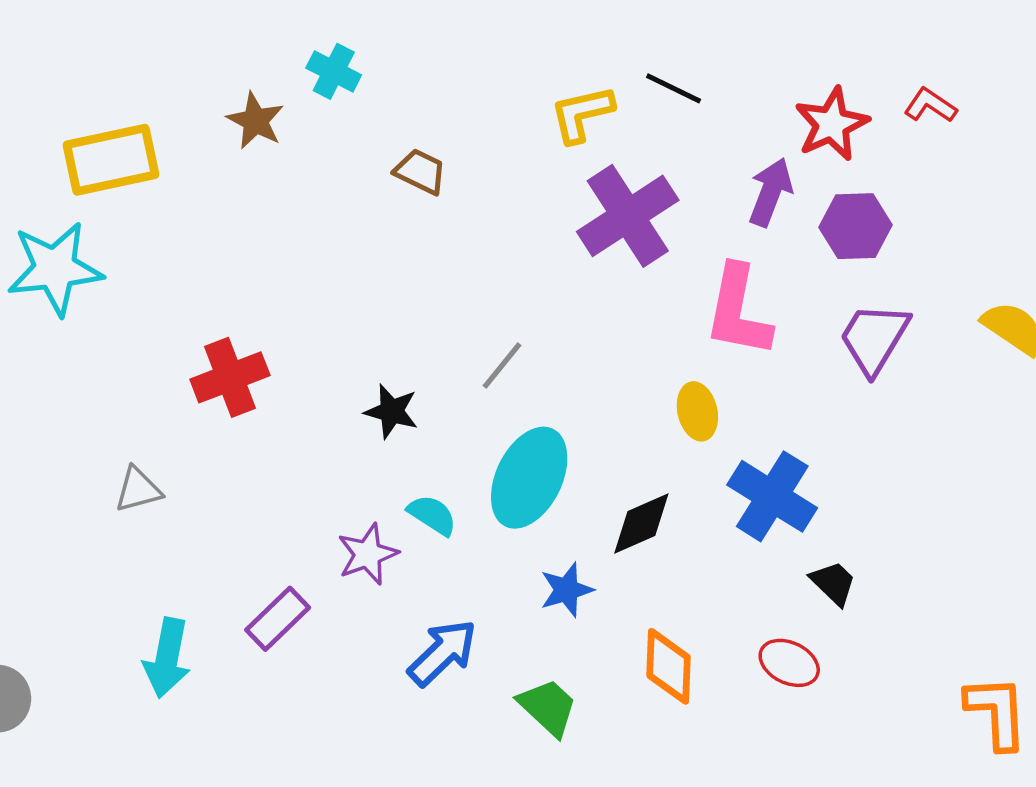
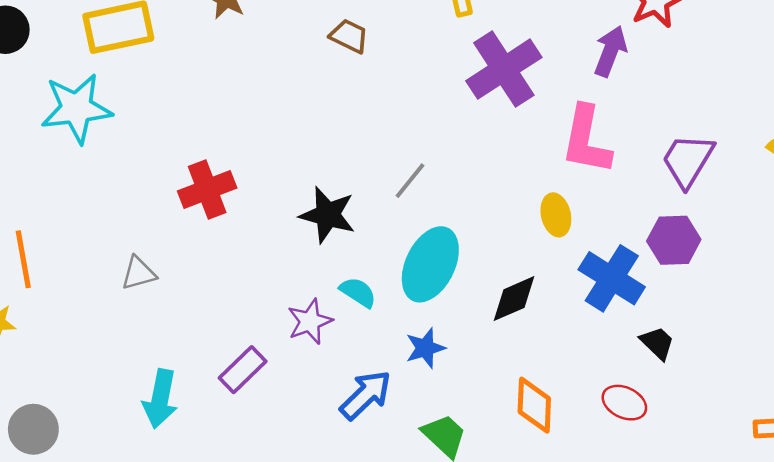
purple hexagon: (855, 226) -> (674, 240), moved
black star: (391, 411) -> (328, 215), size x1.4
blue star: (567, 590) -> (425, 348), moved

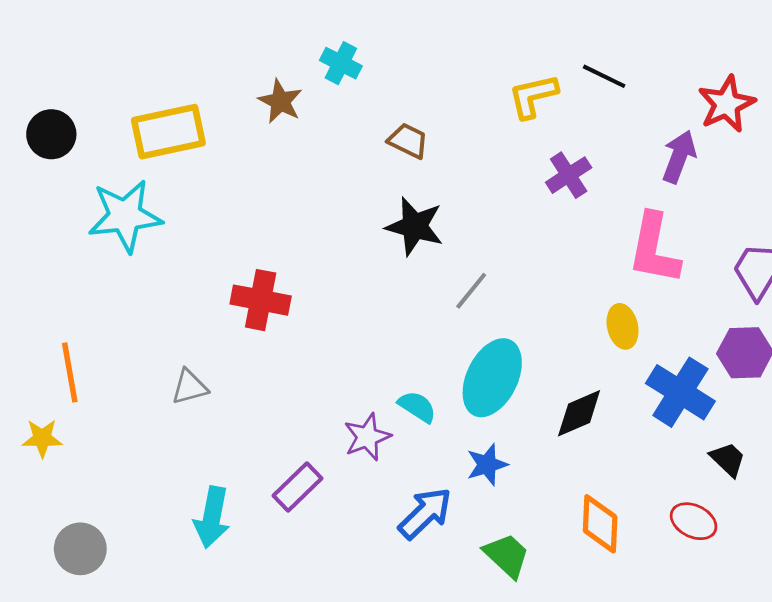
purple cross: (504, 69) -> (569, 175), size x0.6
red cross: (207, 190) -> (261, 300), turned 32
black star: (328, 215) -> (415, 226), moved

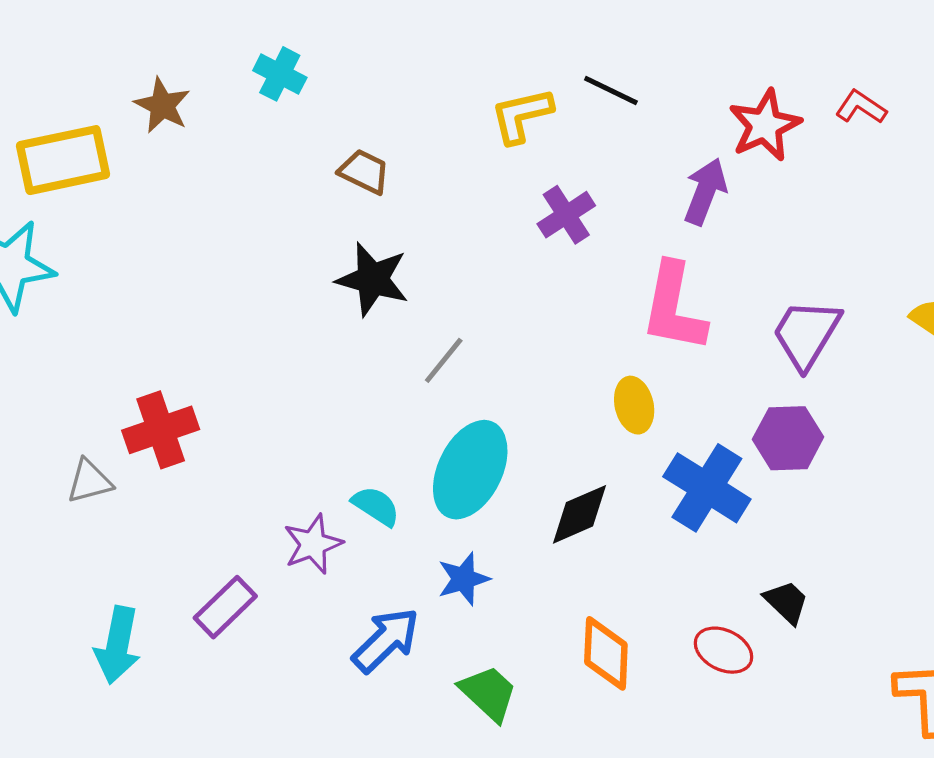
brown star: (280, 101) -> (162, 105), moved
red cross: (261, 300) -> (161, 430), moved, turned -30
black trapezoid: (728, 459) -> (786, 602), moved

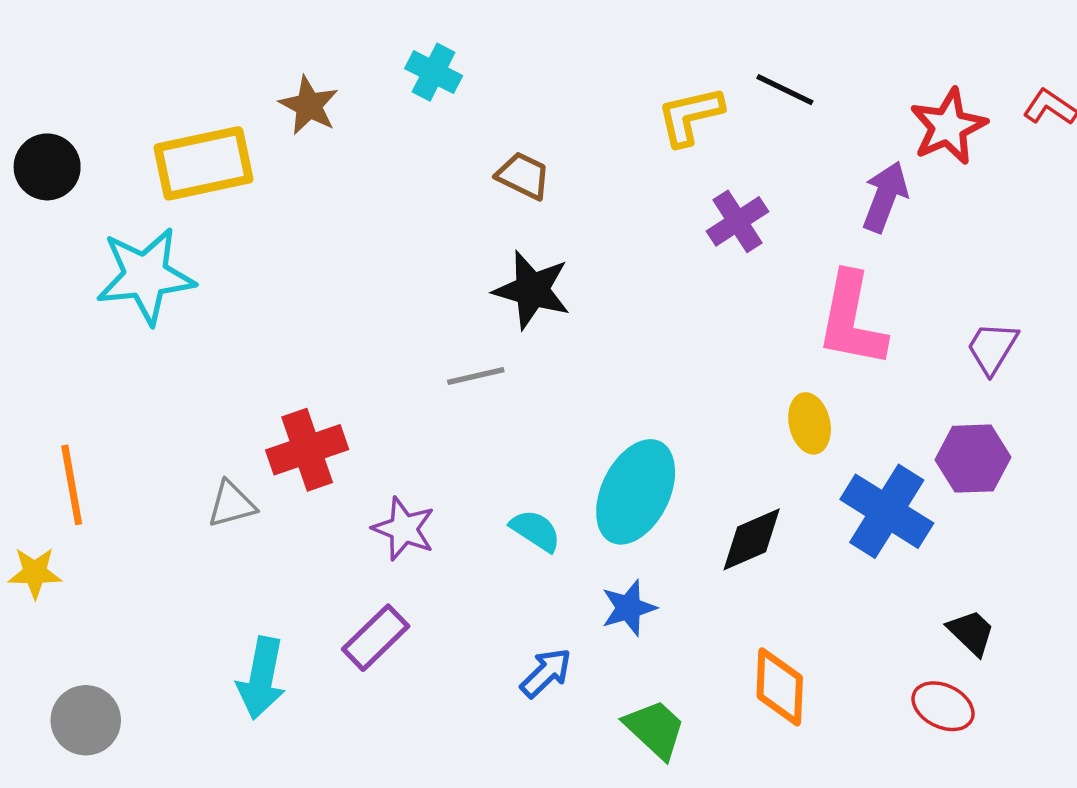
purple trapezoid: (806, 334) -> (992, 348), size x0.7
gray line: (444, 360) -> (476, 376), moved, turned 38
purple star: (313, 544) -> (404, 529), moved, turned -30
blue arrow: (386, 640) -> (546, 673), size x0.7
red ellipse: (724, 650) -> (943, 706), moved

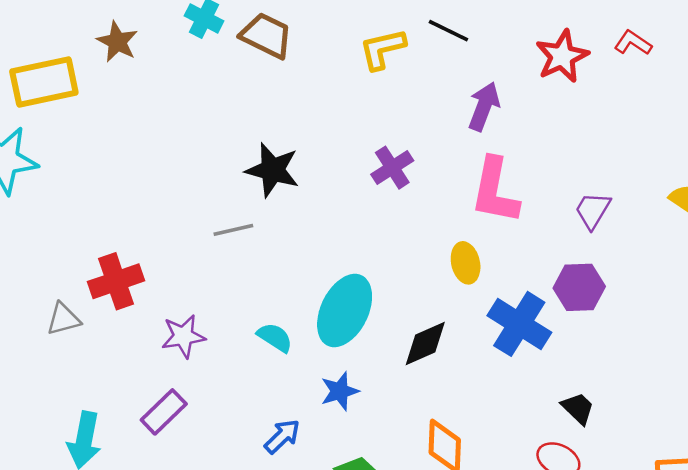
brown trapezoid: (523, 176) -> (266, 36), moved, size x1.4
purple arrow: (885, 197) -> (484, 106), moved
purple cross: (737, 221) -> (392, 168), moved
purple star: (404, 529) -> (183, 336), turned -30

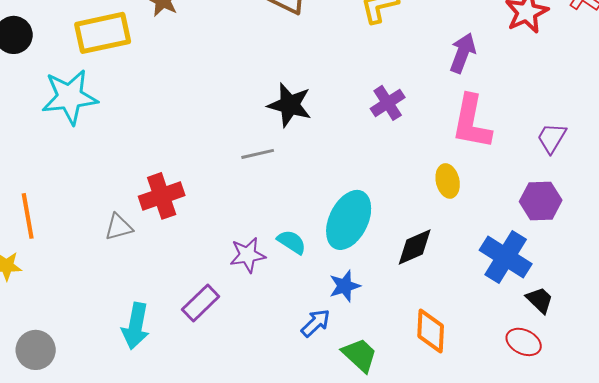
blue cross: (519, 324) -> (506, 257), moved
purple star: (183, 336) -> (248, 255), moved
blue arrow: (282, 436) -> (316, 323), moved

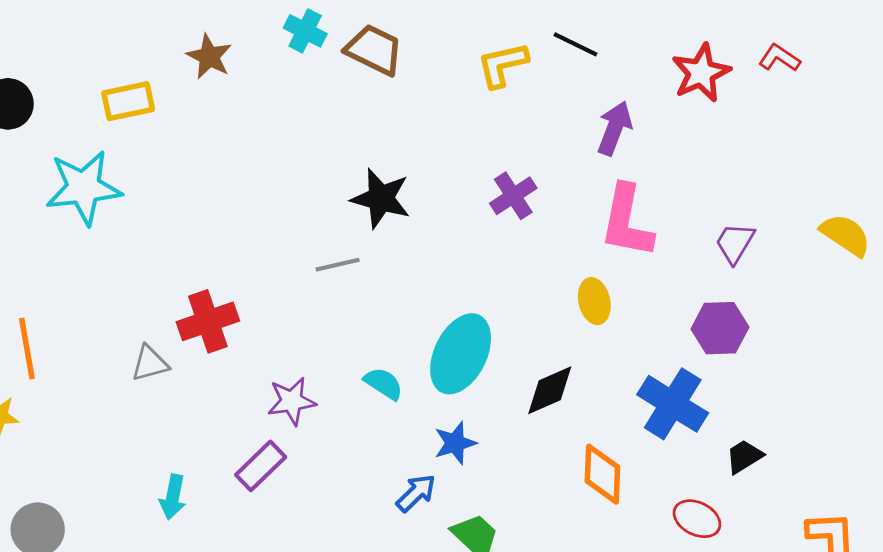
yellow rectangle: (103, 33) -> (128, 101), size x0.7
purple star: (248, 255) -> (292, 401), moved
black trapezoid: (540, 300) -> (744, 457), moved, turned -76
cyan arrow: (136, 326) -> (173, 497), size x0.7
orange diamond: (431, 331) -> (602, 474), moved

